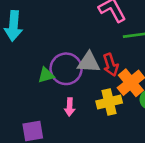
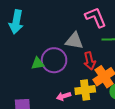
gray triangle: (89, 62) -> (74, 41), moved
pink arrow: (70, 107) -> (64, 96), moved, turned 64

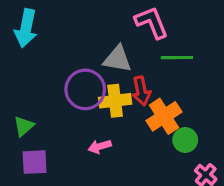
green triangle: (38, 63) -> (24, 126), moved, turned -32
yellow cross: (85, 90) -> (115, 101), moved

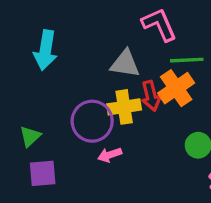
cyan arrow: (26, 28) -> (45, 50), moved
purple circle: (85, 89) -> (92, 121), moved
orange cross: (164, 116) -> (176, 88), moved

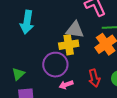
red arrow: (151, 96) -> (94, 78), moved
yellow cross: (124, 107) -> (69, 45), moved

